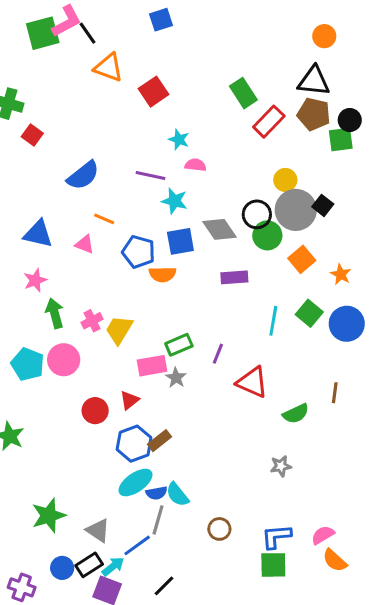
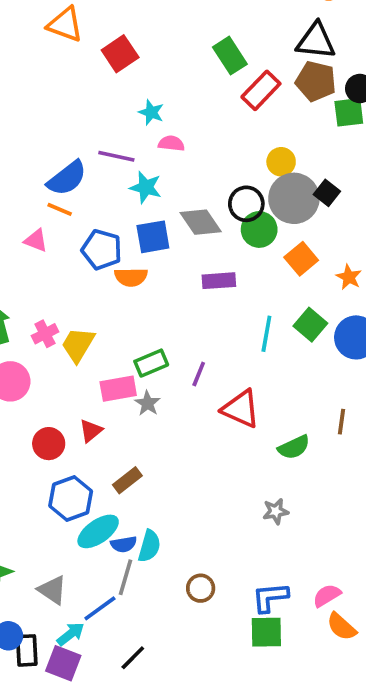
blue semicircle: (83, 175) -> (67, 178), moved
blue hexagon: (134, 444) -> (71, 498), moved
cyan semicircle: (177, 495) -> (149, 546), turned -125
black rectangle: (89, 565) -> (27, 650), moved, turned -60

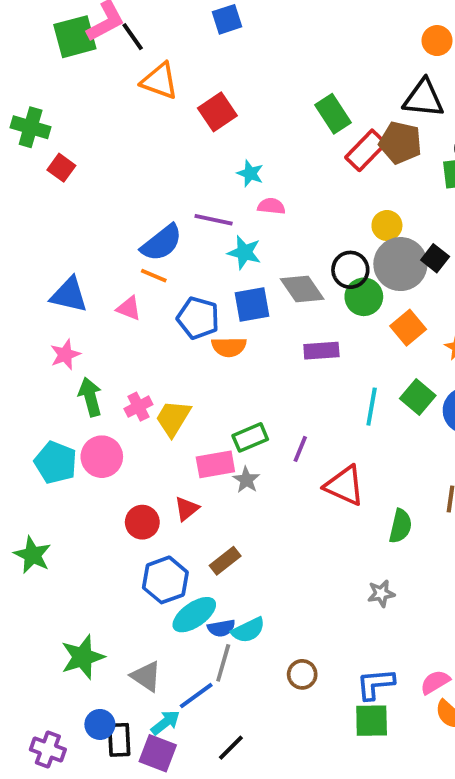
brown pentagon: (316, 81) -> (400, 143), moved
green semicircle: (294, 447) -> (400, 526), turned -52
cyan semicircle: (149, 546) -> (248, 630), turned 48

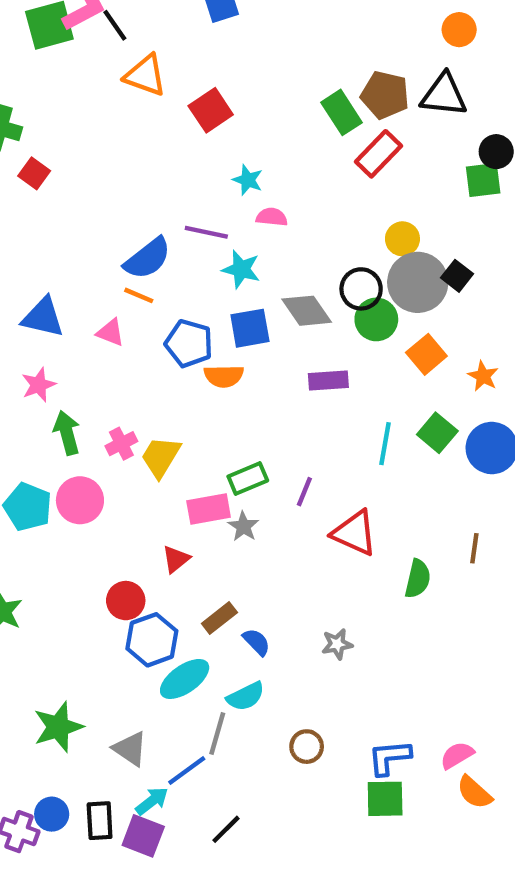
brown pentagon: (400, 143) -> (385, 95), moved
red circle: (142, 522) -> (126, 601), moved
gray star: (381, 593) -> (337, 644), moved
blue semicircle: (221, 628) -> (256, 642), moved, turned -124
blue circle: (100, 724) -> (52, 814), moved

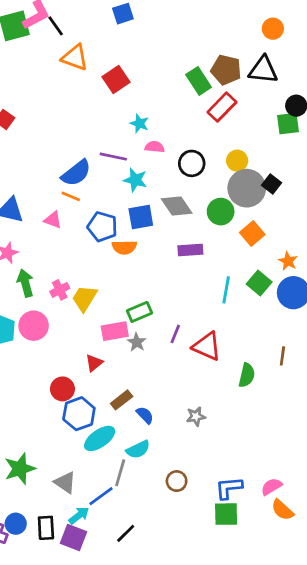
black circle: (361, 289) -> (192, 163), moved
orange star: (483, 376) -> (288, 261), moved
purple line: (304, 492) -> (175, 334), moved

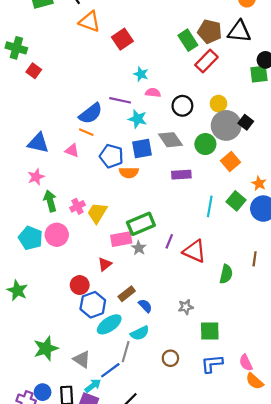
green rectangle: (139, 312) -> (141, 224), size x1.4
pink semicircle: (271, 487) -> (246, 363), turned -84
green square: (226, 514) -> (210, 331), moved

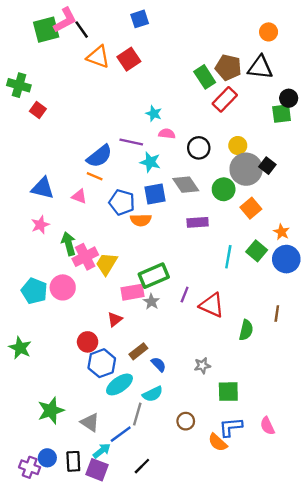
red square: (122, 39) -> (129, 59), moved
green arrow: (50, 201) -> (69, 244), moved
pink cross: (78, 206) -> (85, 257), size x1.5
orange semicircle: (255, 381) -> (218, 442), moved

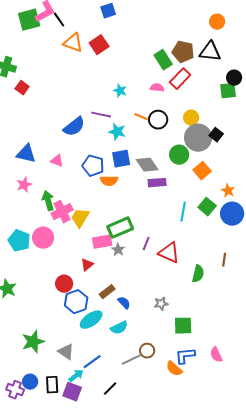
pink semicircle: (167, 134) -> (157, 88), moved
orange line: (95, 176) -> (141, 117), moved
gray diamond: (186, 185) -> (147, 165), moved
gray line: (137, 414) -> (131, 360), moved, turned 48

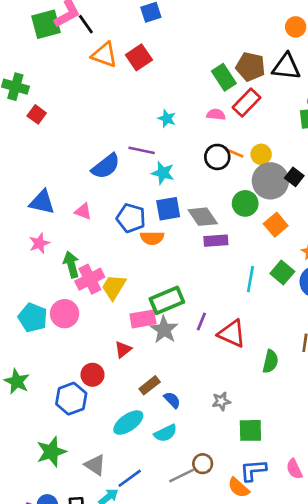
orange line: (141, 117) -> (235, 153), moved
gray star: (118, 250) -> (164, 330), size x1.5
blue hexagon: (76, 302) -> (71, 399), moved

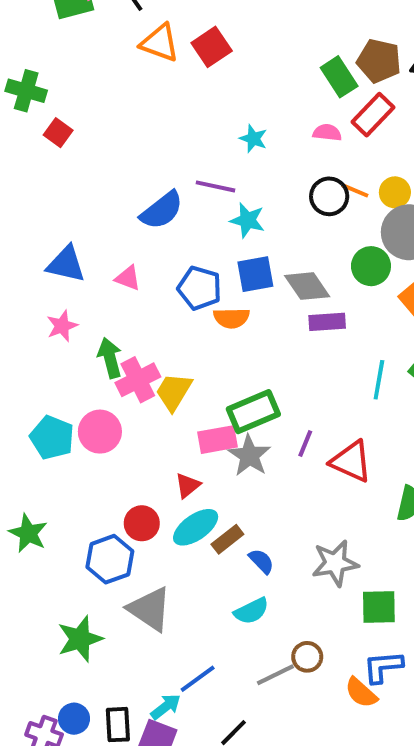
gray star: (221, 401) -> (335, 563), size x1.6
cyan ellipse: (128, 423) -> (196, 527), moved
gray triangle: (95, 465) -> (150, 609), moved, size x1.4

